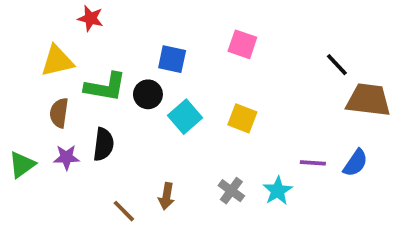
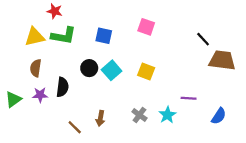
green L-shape: (105, 87) -> (64, 36), moved
black circle: (148, 94) -> (89, 68), moved
blue semicircle: (355, 163) -> (219, 116), moved

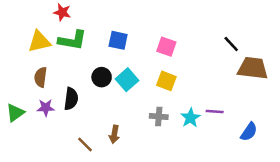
pink square: (146, 27) -> (166, 47), moved
gray cross: (139, 115) -> (159, 117), moved, turned -32
cyan star: (167, 115) -> (190, 118), moved

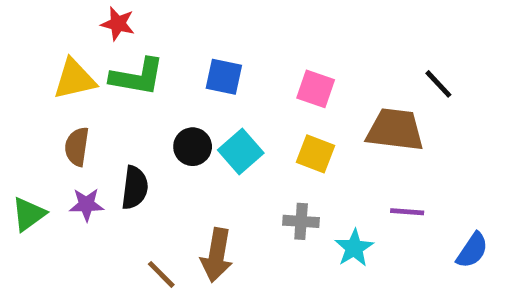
brown trapezoid: (253, 68) -> (395, 130), moved
cyan star: (190, 118) -> (354, 248), moved
brown arrow: (114, 134) -> (217, 255), size x1.5

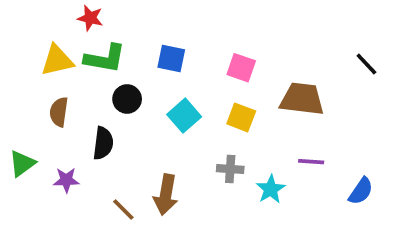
black line: (438, 84) -> (366, 64), moved
black circle: (193, 147) -> (127, 99), moved
purple star: (87, 205) -> (66, 180), moved

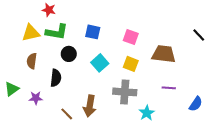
gray cross: (230, 169) -> (125, 92), size x1.6
cyan star: (271, 189) -> (147, 113), moved

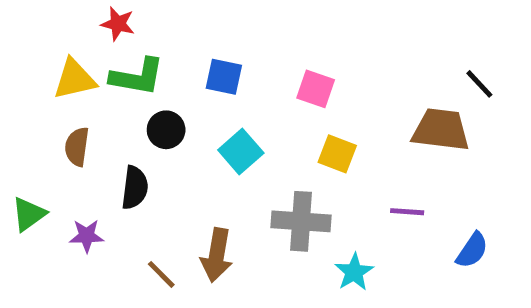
brown trapezoid: (164, 54) -> (441, 130), moved
yellow square: (131, 64) -> (337, 154), moved

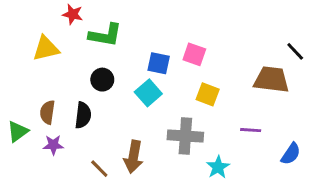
green L-shape: (137, 77) -> (105, 35), moved
blue square: (224, 77) -> (159, 63), moved
brown semicircle: (77, 147) -> (47, 112), moved

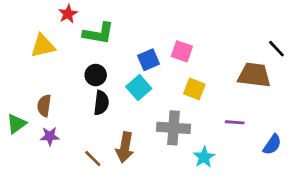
red star: (73, 14) -> (68, 14), turned 30
blue square: (159, 63) -> (148, 60), turned -35
black semicircle: (83, 115) -> (101, 103), moved

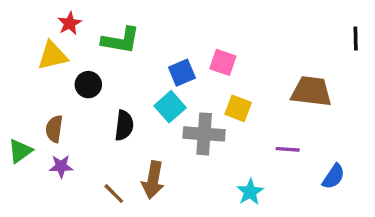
red star: (68, 14) -> (70, 23), moved
black line: (276, 49) -> (356, 39), moved, turned 42
black circle: (96, 75) -> (88, 85), moved
gray cross: (174, 128) -> (204, 134), moved

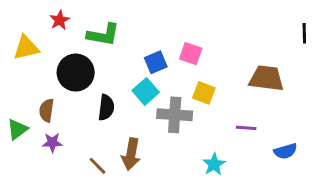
yellow triangle: (53, 56) -> (26, 48), moved
black circle: (88, 85) -> (76, 73), size x1.6
blue semicircle: (334, 177) -> (285, 151), turned 40

